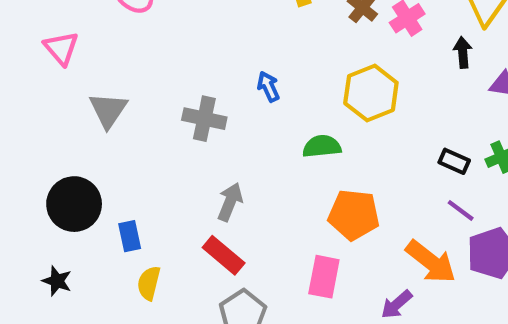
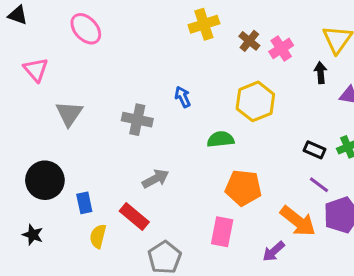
gray arrow: (230, 202) -> (155, 179), turned 40
red rectangle: (224, 255) -> (134, 217), moved

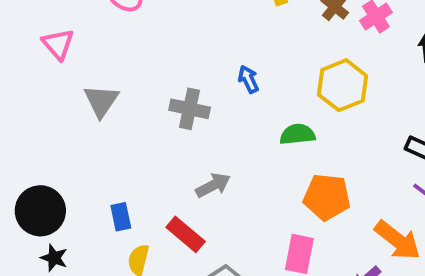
black circle: (45, 180) -> (40, 211), moved

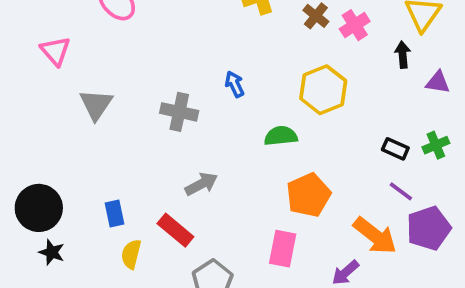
orange pentagon: (327, 197) -> (308, 195), turned -30

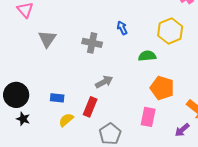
orange pentagon: (308, 195) -> (162, 88), turned -30
blue rectangle: (115, 213) -> (57, 98), turned -72
red rectangle: (175, 230) -> (90, 107), turned 72
yellow semicircle: (131, 254) -> (66, 120), turned 35

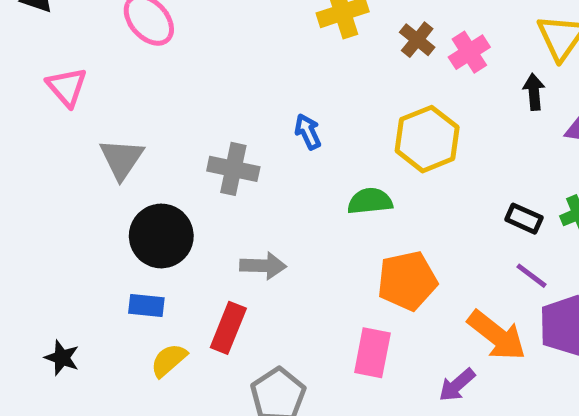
gray arrow: (104, 82) -> (263, 266), turned 30
orange pentagon: (162, 88) -> (407, 281), turned -30
black circle: (16, 95) -> (161, 236), moved

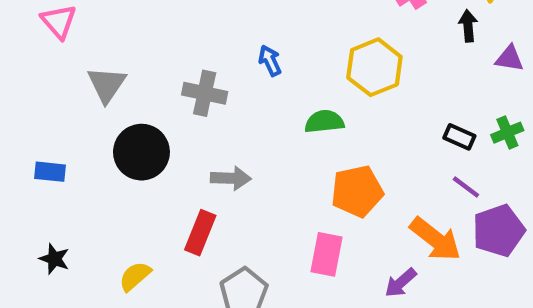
blue rectangle: (146, 306) -> (50, 172), moved
yellow semicircle: (169, 360) -> (135, 276), moved

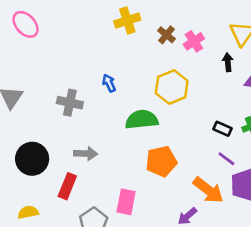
green semicircle: (324, 122) -> (142, 120), size x1.4
black circle: (141, 152) -> (32, 159), moved
pink rectangle: (327, 254) -> (126, 202), moved
yellow semicircle: (135, 276) -> (28, 212), turned 30

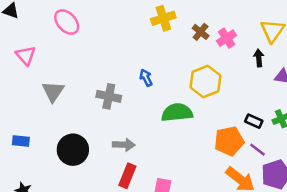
orange pentagon: (161, 161) -> (229, 141), moved
red rectangle: (67, 186) -> (127, 176), moved

